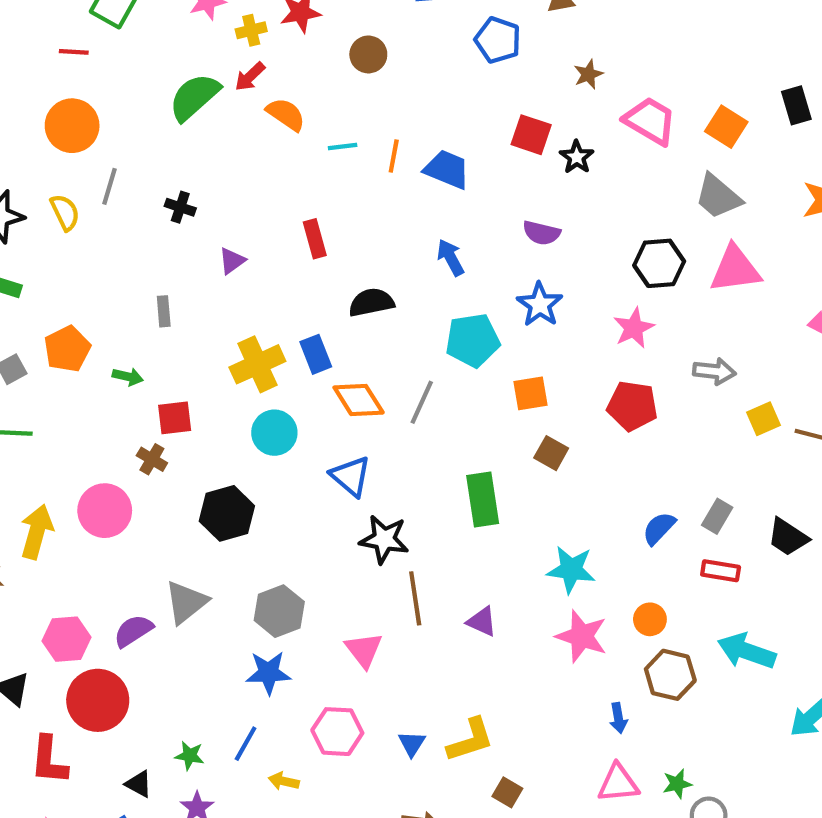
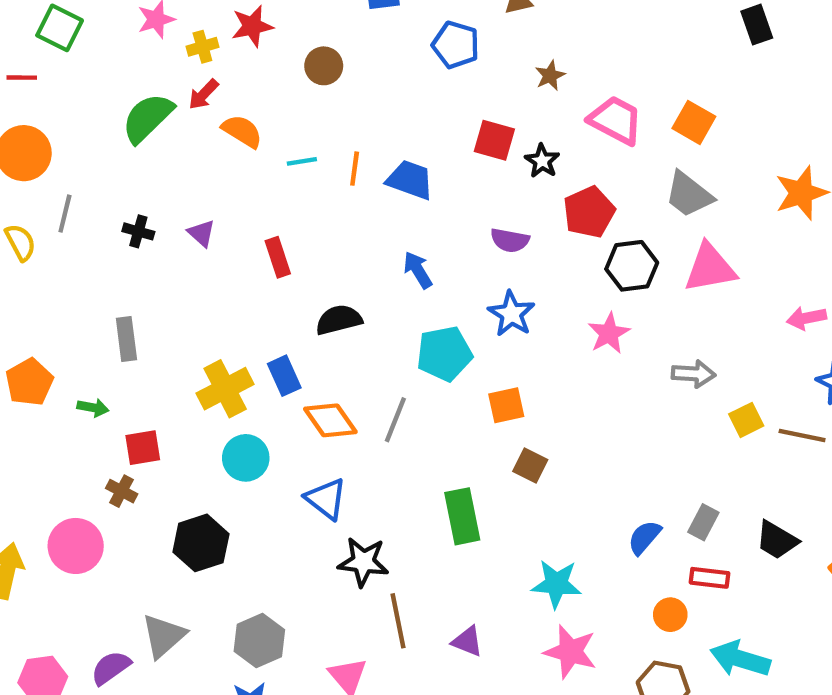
black rectangle: (796, 105) -> (757, 25), moved
purple triangle: (232, 261) -> (201, 233), moved, turned -40
gray rectangle: (164, 311) -> (126, 339), size x1.4
red pentagon: (632, 406) -> (589, 212), moved, turned -30
orange circle: (650, 619) -> (670, 615), moved

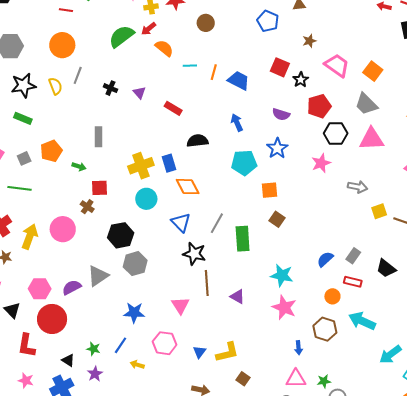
red rectangle: (278, 257) -> (173, 108), turned -48
gray line: (395, 420) -> (217, 223), moved
gray hexagon: (259, 641) -> (135, 264), moved

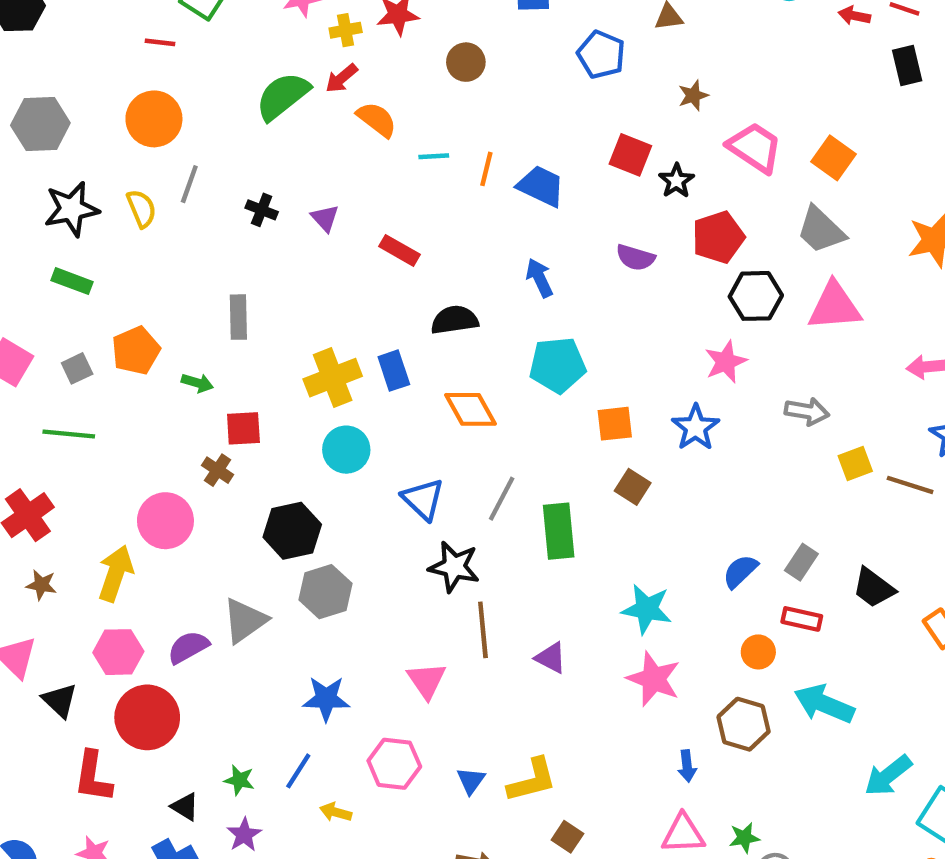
blue star: (277, 148) -> (696, 427), moved
orange diamond: (188, 187) -> (470, 409), moved
yellow arrow: (30, 237) -> (116, 573), moved

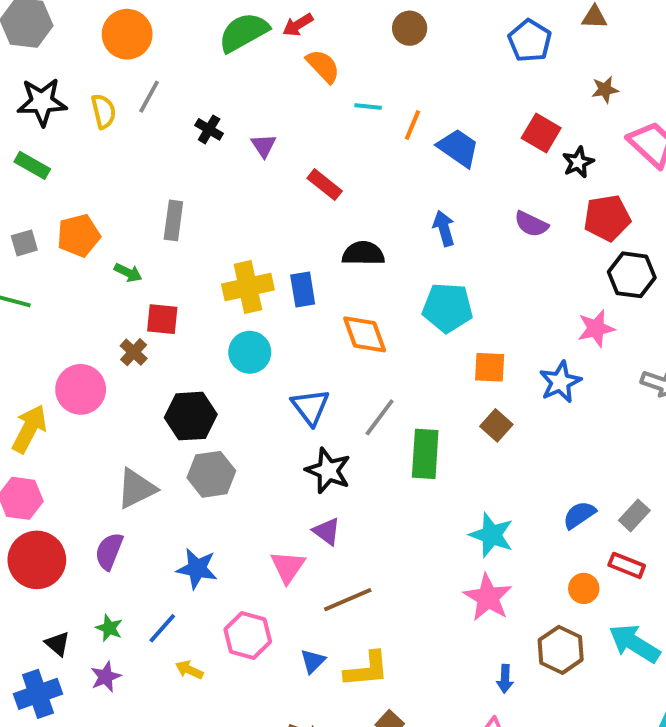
brown line: (483, 630) -> (348, 600), moved, turned 63
purple semicircle: (188, 647) -> (109, 551), moved, turned -48
purple triangle: (551, 658) -> (327, 531), moved

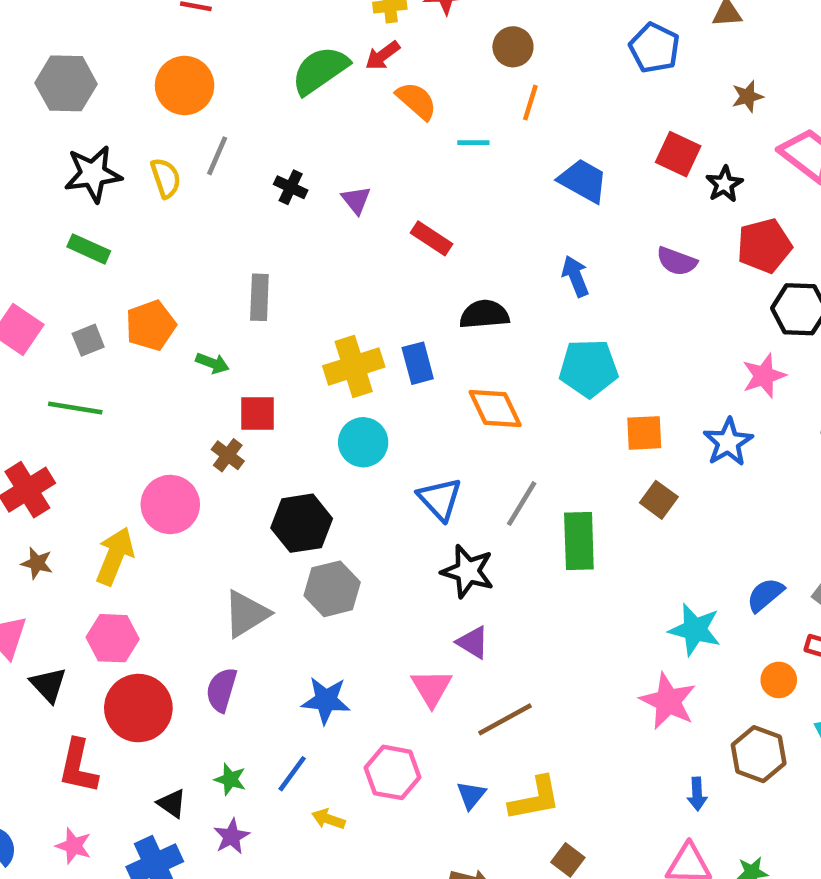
orange line: (412, 125) -> (530, 103), moved
cyan star: (492, 535) -> (695, 630), moved

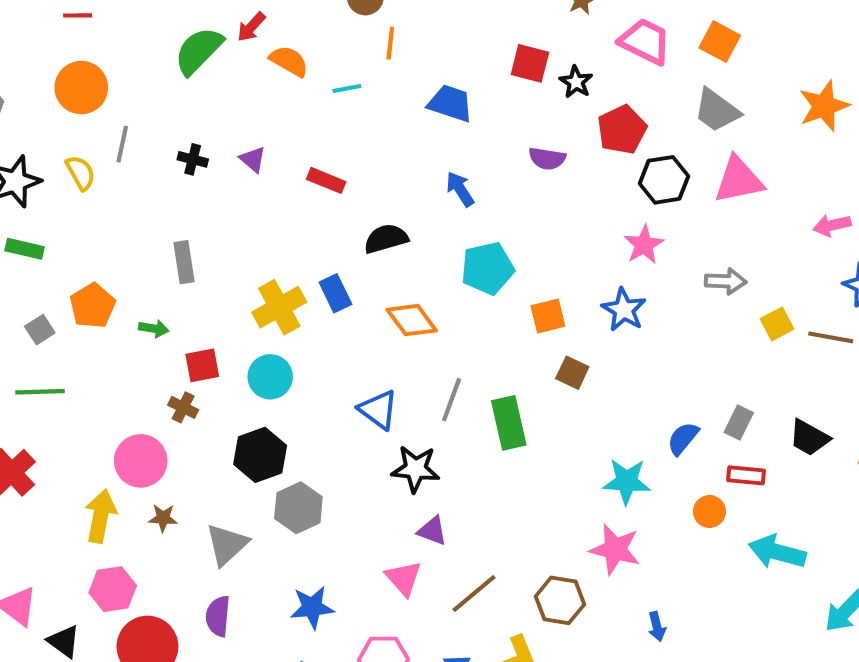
cyan circle: (363, 442) -> (270, 377), moved
brown star: (37, 563) -> (163, 518), moved
brown hexagon: (759, 754) -> (560, 600), moved

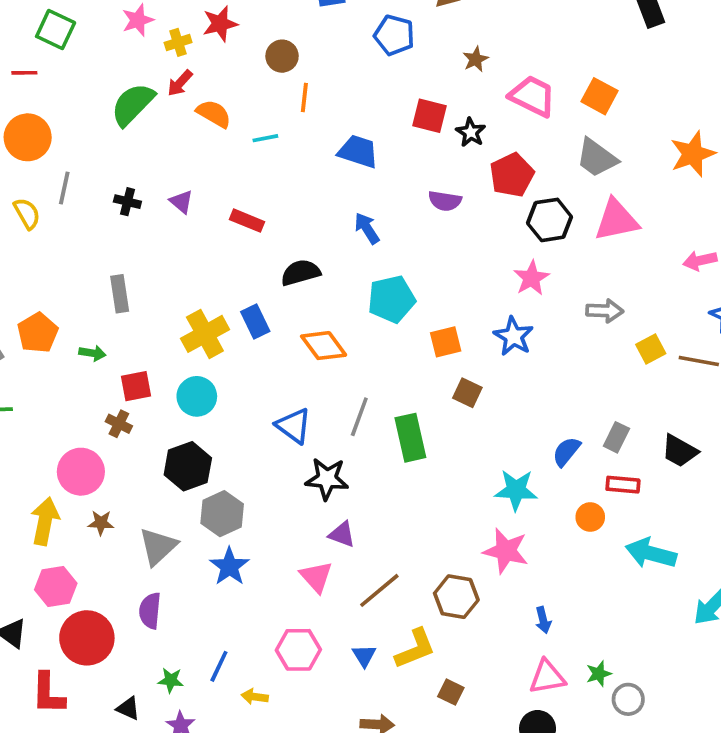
blue star: (312, 607) -> (229, 566), moved, turned -30

